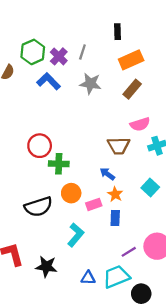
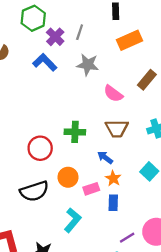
green hexagon: (33, 52) -> (33, 18), moved
brown rectangle: (132, 89) -> (147, 80), moved
pink semicircle: (140, 124) -> (113, 94), moved, turned 54
red circle: (40, 146) -> (40, 148), moved
green cross: (59, 164) -> (75, 132), moved

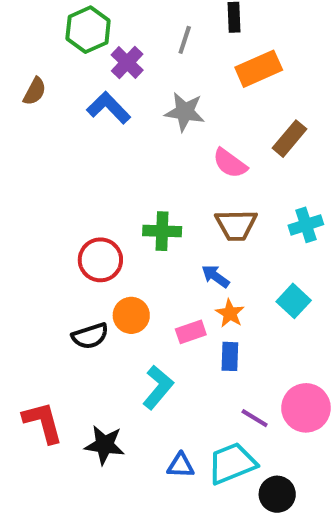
gray line: (80, 32) -> (185, 40), moved
orange circle: (68, 177) -> (131, 315), moved
black semicircle: (34, 191) -> (90, 336), size x0.7
purple line: (127, 238) -> (255, 418), turned 63

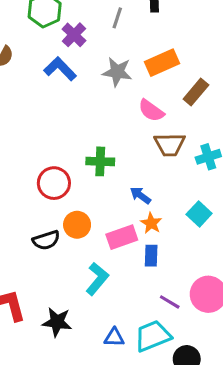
orange rectangle: (259, 69) -> (162, 63), moved
brown trapezoid: (236, 225) -> (170, 144), moved
pink rectangle: (191, 332) -> (122, 237), size x1.4

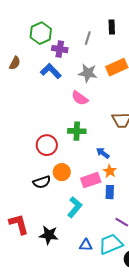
purple cross: (74, 35) -> (60, 49), turned -35
pink semicircle: (151, 111) -> (80, 98), moved

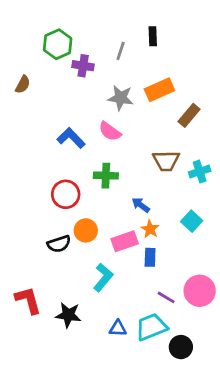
blue L-shape: (51, 71) -> (71, 138), moved

